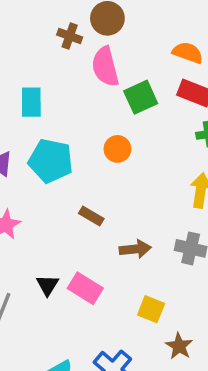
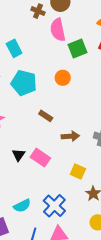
cyan rectangle: (31, 102) -> (14, 48), turned -30

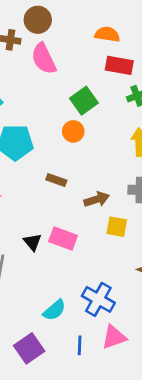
green square: (78, 48) -> (84, 101), moved
orange circle: (63, 78) -> (73, 131), moved
yellow square: (78, 171) -> (117, 227), moved

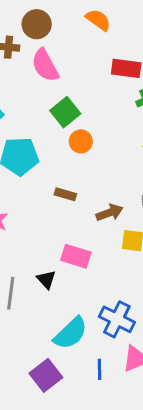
orange semicircle: (107, 34) -> (98, 20), moved, turned 30
green square: (84, 101) -> (65, 112), moved
black triangle: (32, 242) -> (46, 280), moved
cyan semicircle: (54, 310) -> (71, 333), size x1.4

